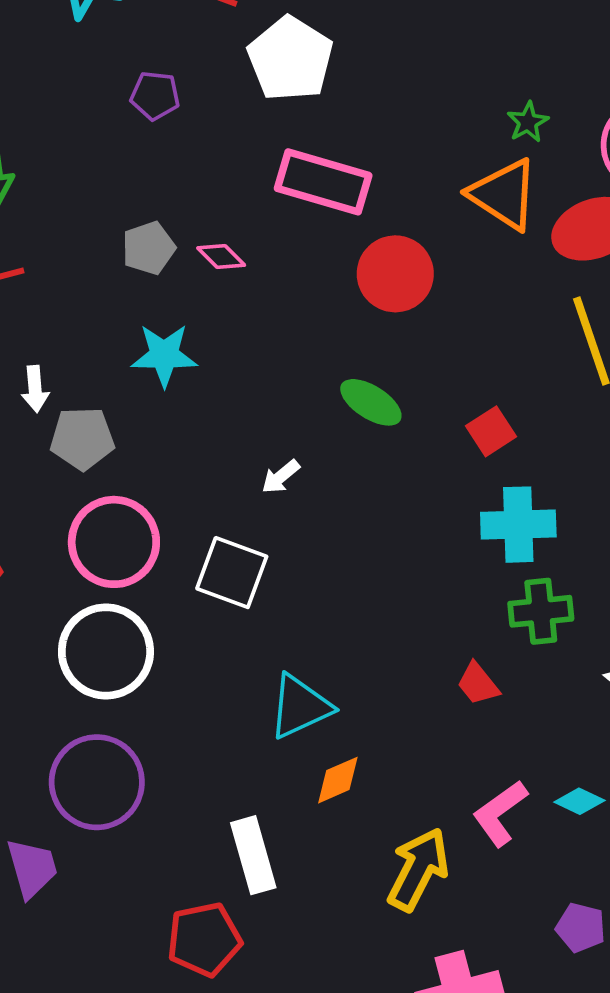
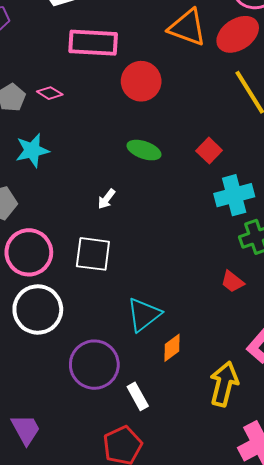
purple circle: (97, 782) -> (94, 365), moved
white rectangle: (253, 855) -> (138, 396), size x0.7

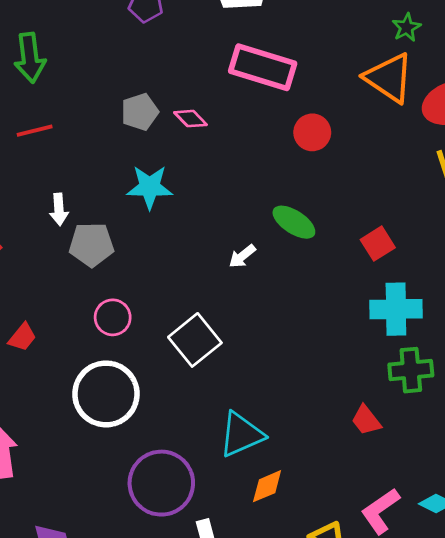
red circle: (141, 81) -> (312, 132), size x0.7
white arrow: (107, 199) -> (242, 256), moved
pink circle: (29, 252) -> (113, 317), size x0.6
white square: (93, 254) -> (195, 340), turned 30

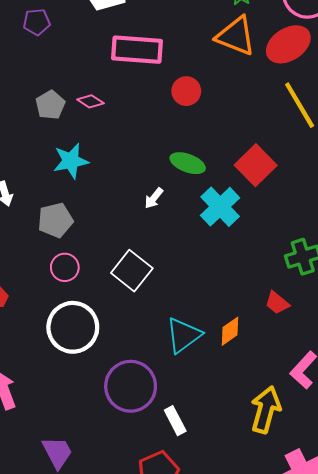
red square: (378, 244) -> (256, 165), size x1.5
gray pentagon: (92, 245) -> (55, 220), moved
cyan cross: (396, 309) -> (220, 207), moved, turned -30
orange diamond: (267, 486) -> (230, 331), moved

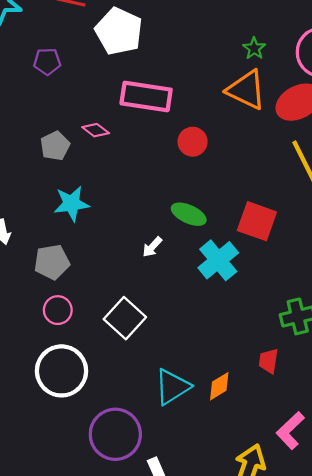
pink diamond: (90, 101) -> (96, 130), moved
red square: (256, 165) -> (257, 221), turned -30
red trapezoid: (277, 303) -> (268, 361), turned 55

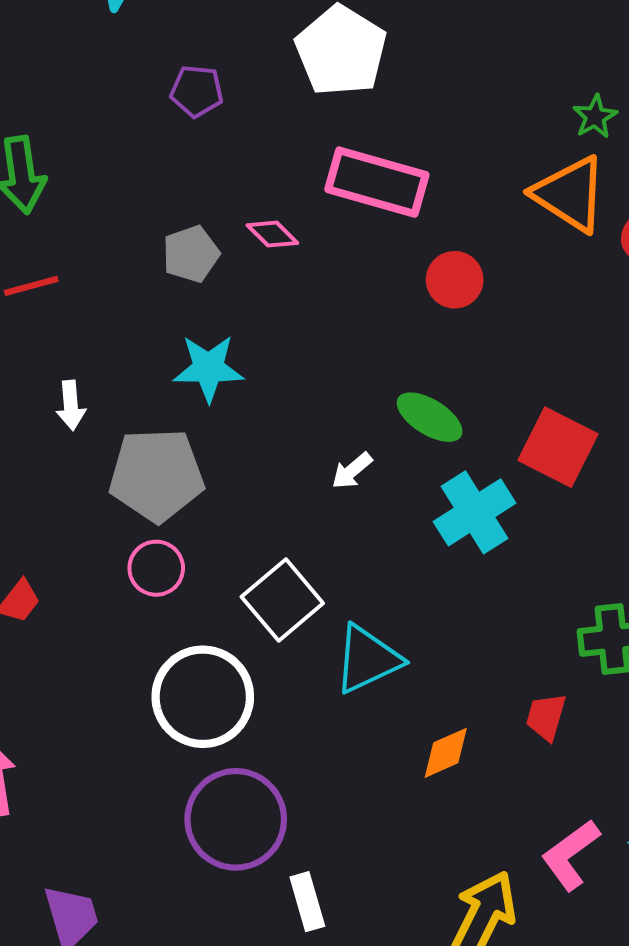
gray pentagon: (52, 262) -> (157, 475), size x1.4
white circle: (62, 371) -> (203, 697), moved
cyan triangle: (172, 387) -> (367, 659), moved

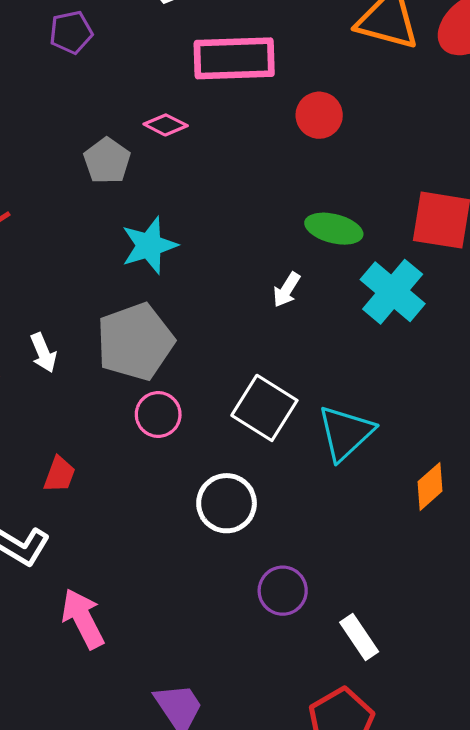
white arrow: (71, 405) -> (43, 353), moved
white circle: (203, 697) -> (227, 503), size x0.7
purple circle: (236, 819) -> (283, 591), size x0.6

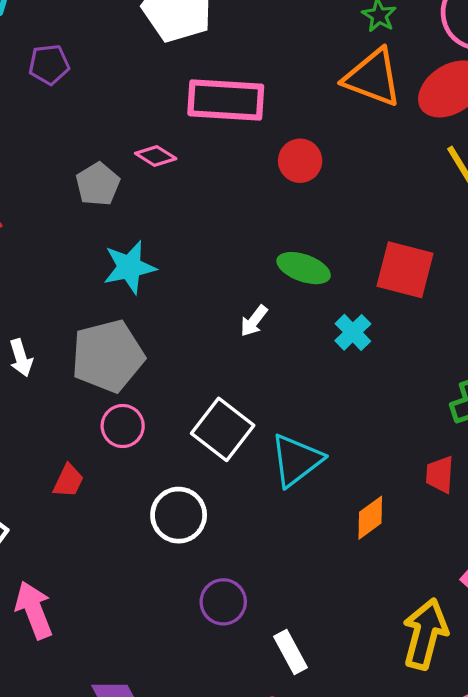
purple pentagon: (71, 32) -> (49, 65), moved
cyan cross: (393, 292) -> (353, 332), size x0.6
red trapezoid: (59, 474) -> (68, 481), moved

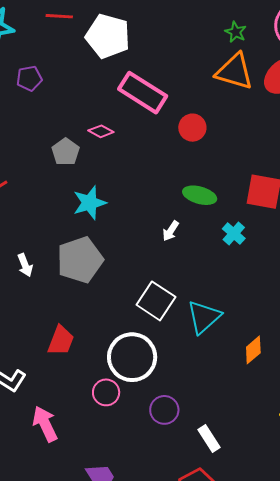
pink rectangle: (226, 100) -> (143, 93), turned 33
pink circle: (123, 426) -> (106, 392), moved
red trapezoid: (68, 481) -> (61, 341), size x1.4
white circle: (179, 515) -> (132, 357), size x1.4

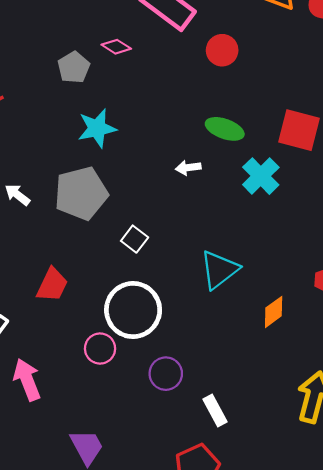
white arrow: (171, 231) -> (188, 168), turned 45
cyan cross: (234, 234) -> (261, 176), size x1.4
white arrow: (25, 265) -> (17, 195), turned 145
white square: (156, 301) -> (135, 239), moved, size x0.6

